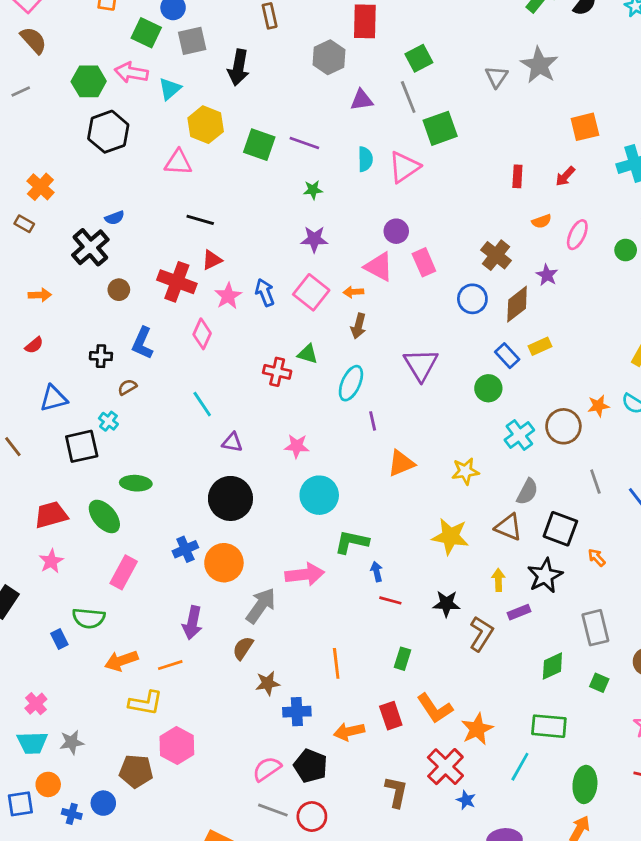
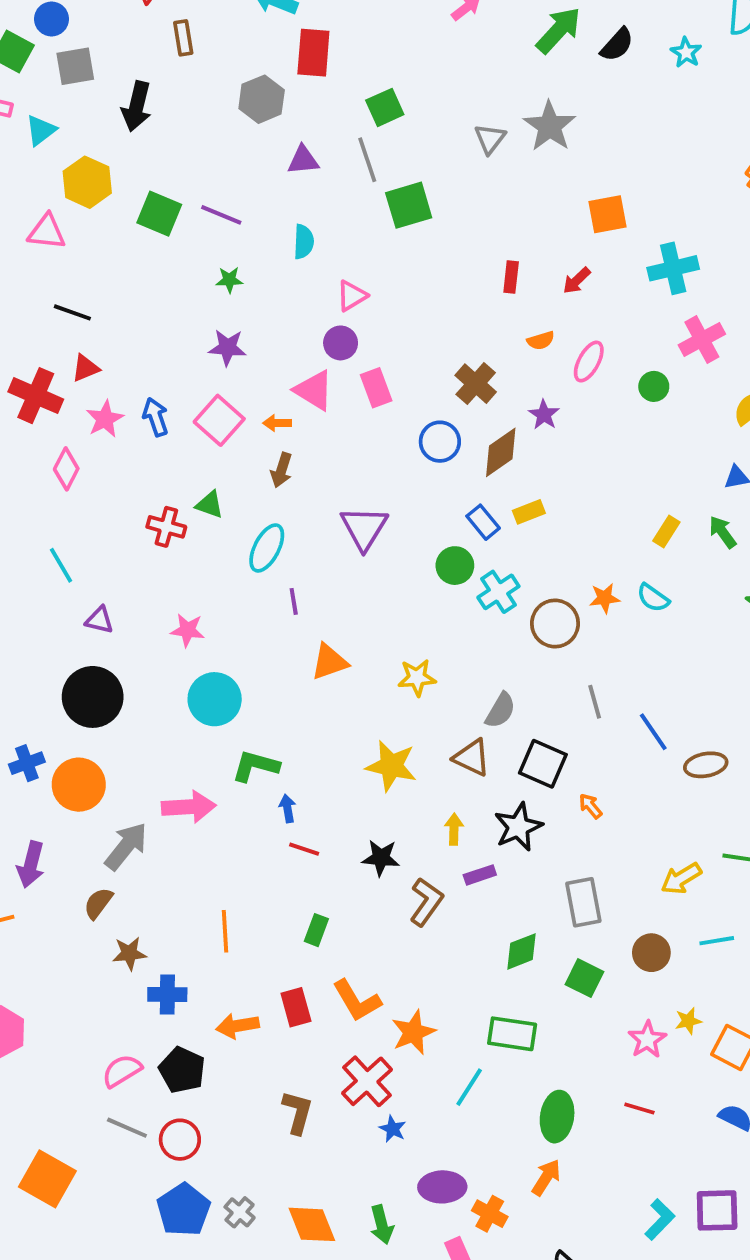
pink triangle: (404, 167) -> (352, 296), moved, size x0.7
cyan cross: (519, 435) -> (498, 592), moved
green square: (599, 683) -> (584, 978), size x1.4

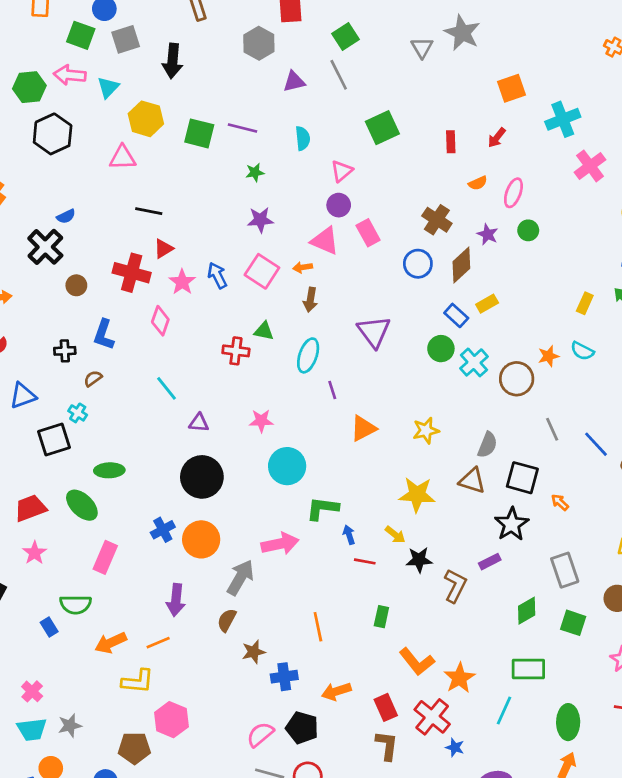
green square: (409, 205) -> (382, 128), moved
green circle: (654, 386) -> (528, 230), moved
yellow arrow: (454, 829) -> (395, 535), moved, turned 135
red rectangle: (296, 1007) -> (386, 707), moved

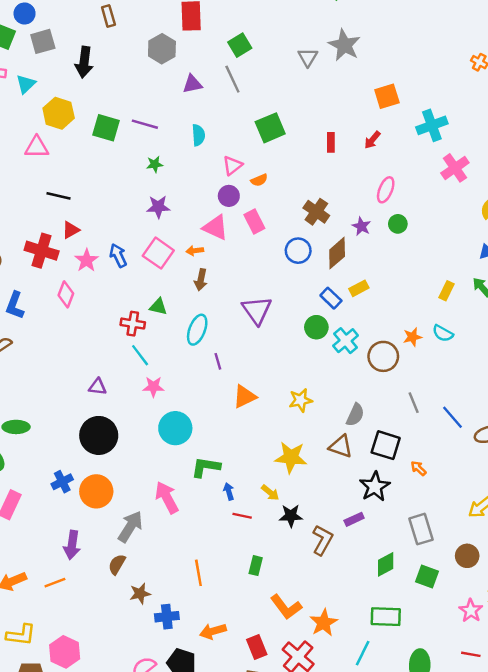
orange semicircle: (478, 183) -> (259, 180), moved
cyan line: (167, 388) -> (140, 355), moved
pink arrow: (280, 544) -> (167, 497), turned -108
yellow L-shape: (138, 681) -> (21, 635), moved

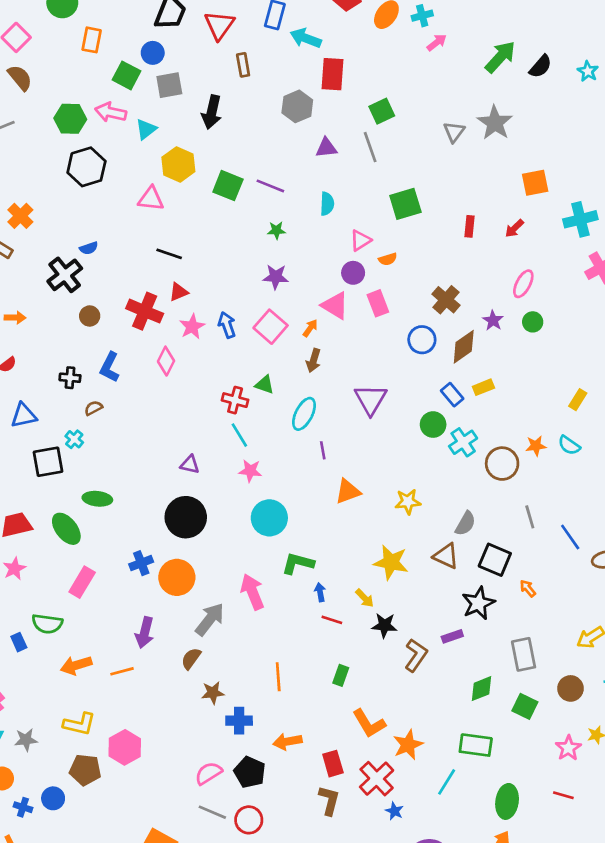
orange arrow: (195, 251) -> (310, 328), turned 126

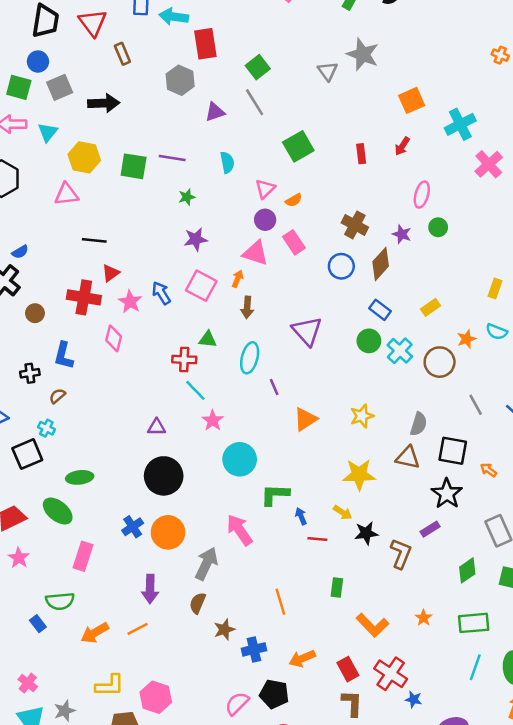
black arrow: (212, 112) -> (104, 103), turned -92
yellow rectangle: (483, 387) -> (430, 307), moved
pink star: (250, 471) -> (213, 420), turned -30
orange star: (408, 745) -> (423, 618), moved, size x0.6
cyan line: (447, 782) -> (475, 667), moved

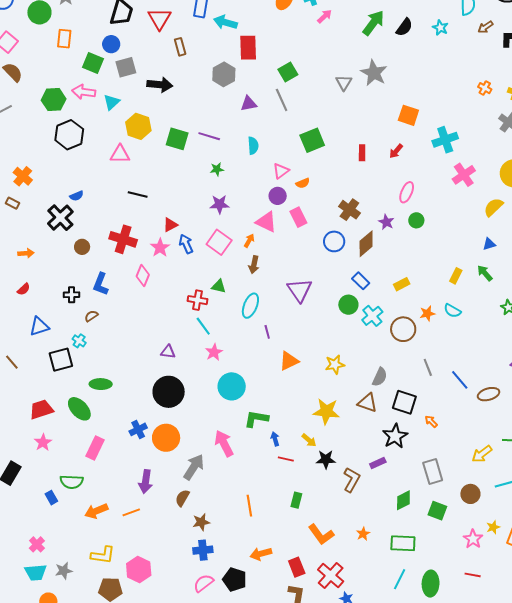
orange square: (412, 100) -> (408, 115), turned 35
red triangle: (111, 273) -> (170, 225), moved
blue cross: (254, 649) -> (203, 550), moved

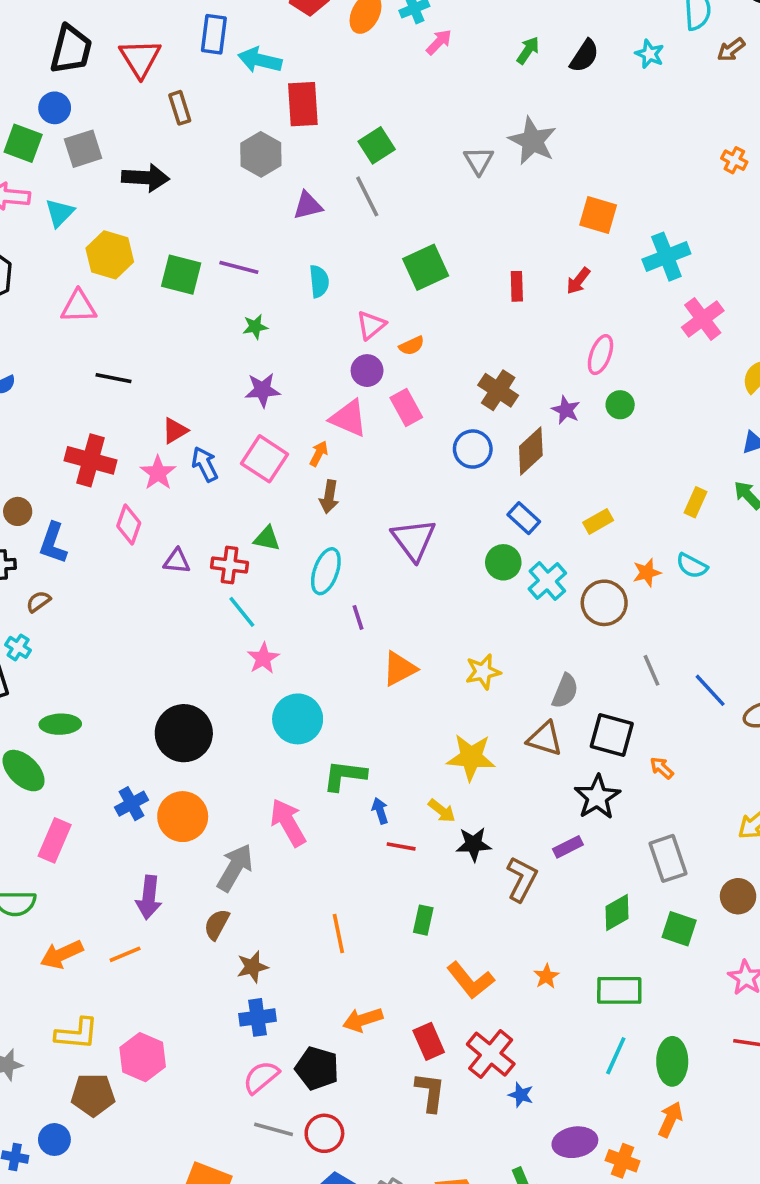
green arrow: (373, 23) -> (528, 50), size x0.6
brown circle: (82, 247) -> (18, 511), moved
purple triangle: (168, 352) -> (177, 561), moved

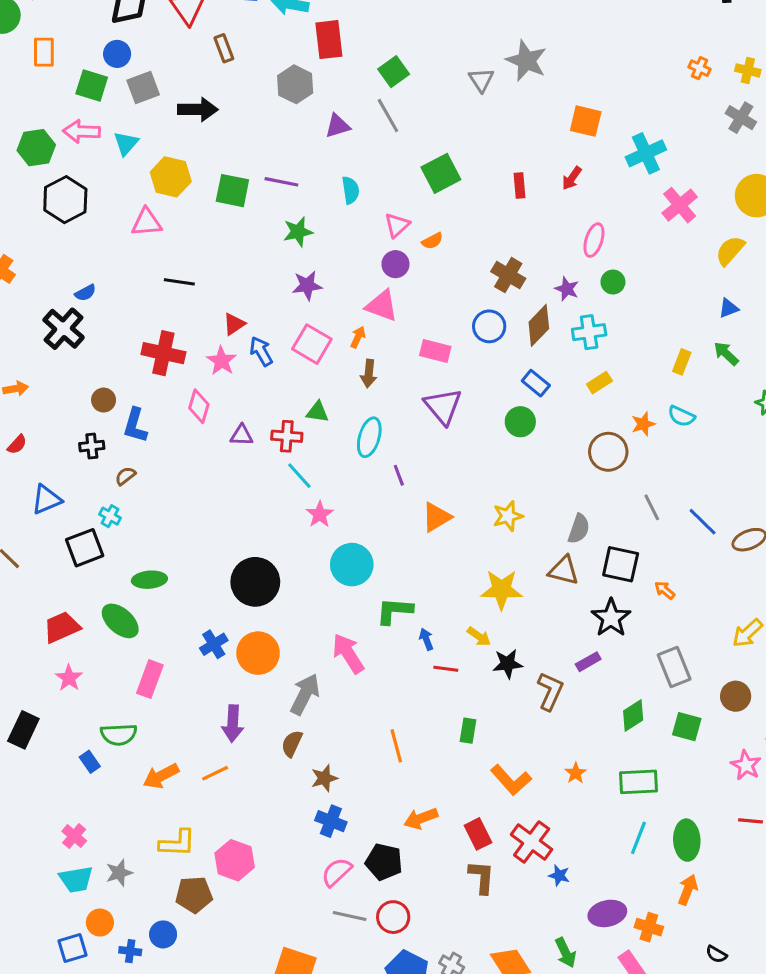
green star: (255, 327) -> (298, 232), size x1.4
pink rectangle: (406, 407) -> (435, 351), moved, turned -44
cyan cross: (547, 581) -> (589, 332), moved, turned 36
blue cross: (258, 1017) -> (331, 821), turned 32

